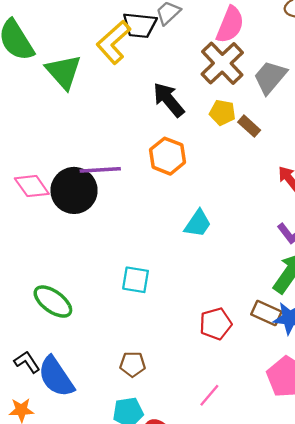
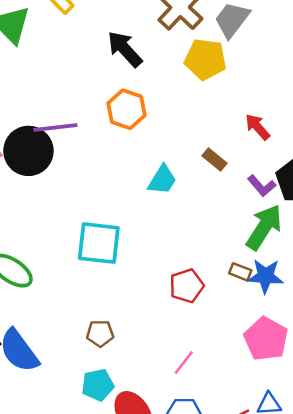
yellow pentagon: (222, 113) -> (205, 59), moved, size x1.5
brown rectangle: (249, 126) -> (214, 160), moved
cyan square: (136, 280) -> (99, 243), size x1.5
brown rectangle: (266, 313) -> (240, 272), size x0.7

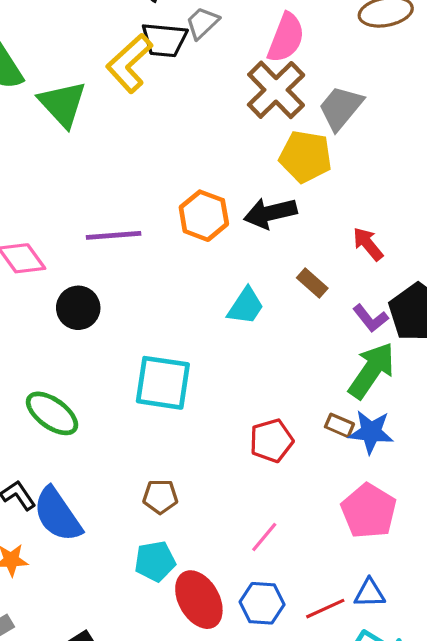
black arrow: (125, 49) -> (270, 213), moved, turned -63
black circle: (28, 151) -> (78, 308), moved, size x0.7

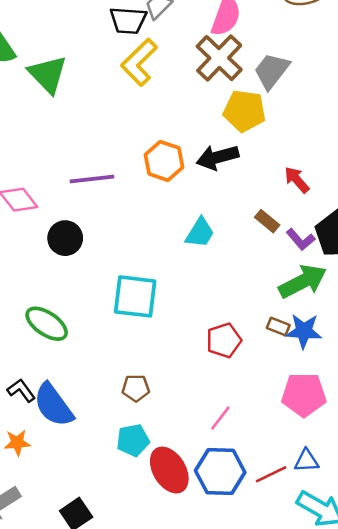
yellow L-shape: (129, 63) -> (139, 62), moved
brown rectangle: (312, 283) -> (267, 221), moved
green arrow: (372, 370) -> (303, 281), turned 30
pink pentagon: (369, 511) -> (304, 395), turned -30
blue hexagon: (262, 603) -> (220, 471), size x1.4

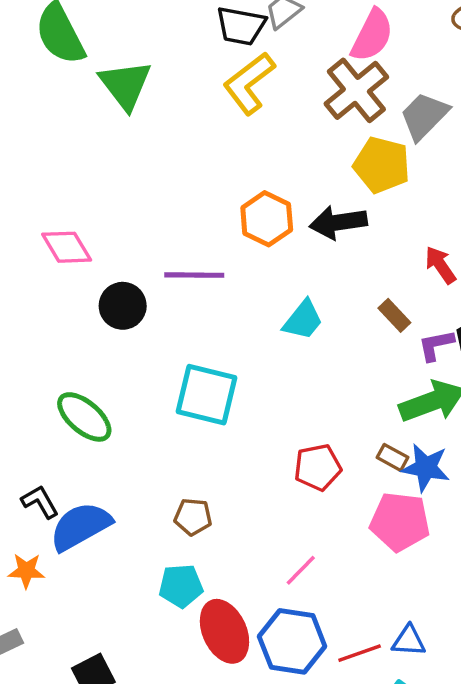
purple line: (92, 179) -> (194, 275), moved
purple L-shape: (301, 240) -> (436, 345), turned 112
pink pentagon: (304, 395) -> (400, 522), moved
blue semicircle: (53, 405) -> (80, 526), turned 90

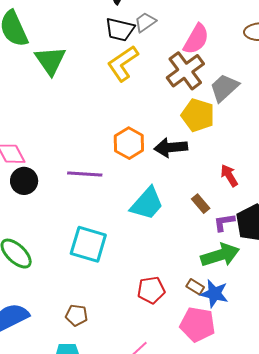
black circle: (123, 306) -> (24, 181), moved
cyan trapezoid: (303, 320) -> (147, 204), size x1.4

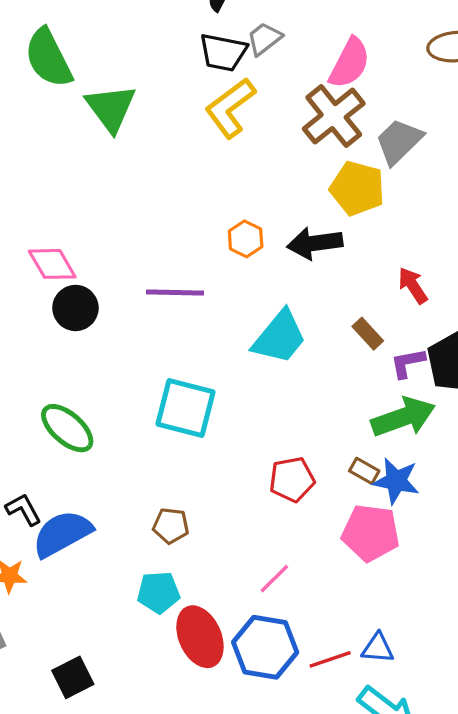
orange hexagon: (129, 143) -> (246, 239), size x0.7

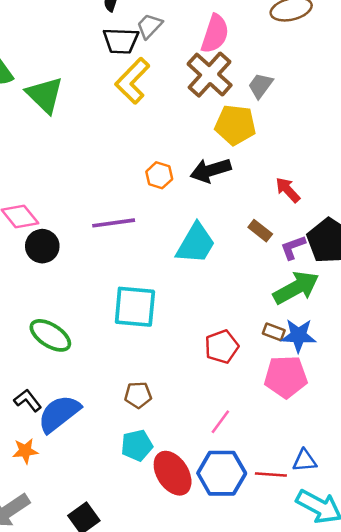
gray trapezoid: (399, 141) -> (260, 86), size x0.7
red line: (330, 659) -> (271, 474), turned 32

